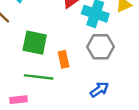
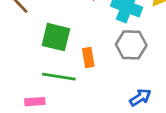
blue arrow: (99, 90) -> (140, 97), moved

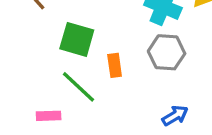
green line: (59, 77) -> (79, 87), turned 32

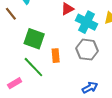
pink rectangle: (49, 116) -> (15, 83), turned -32

